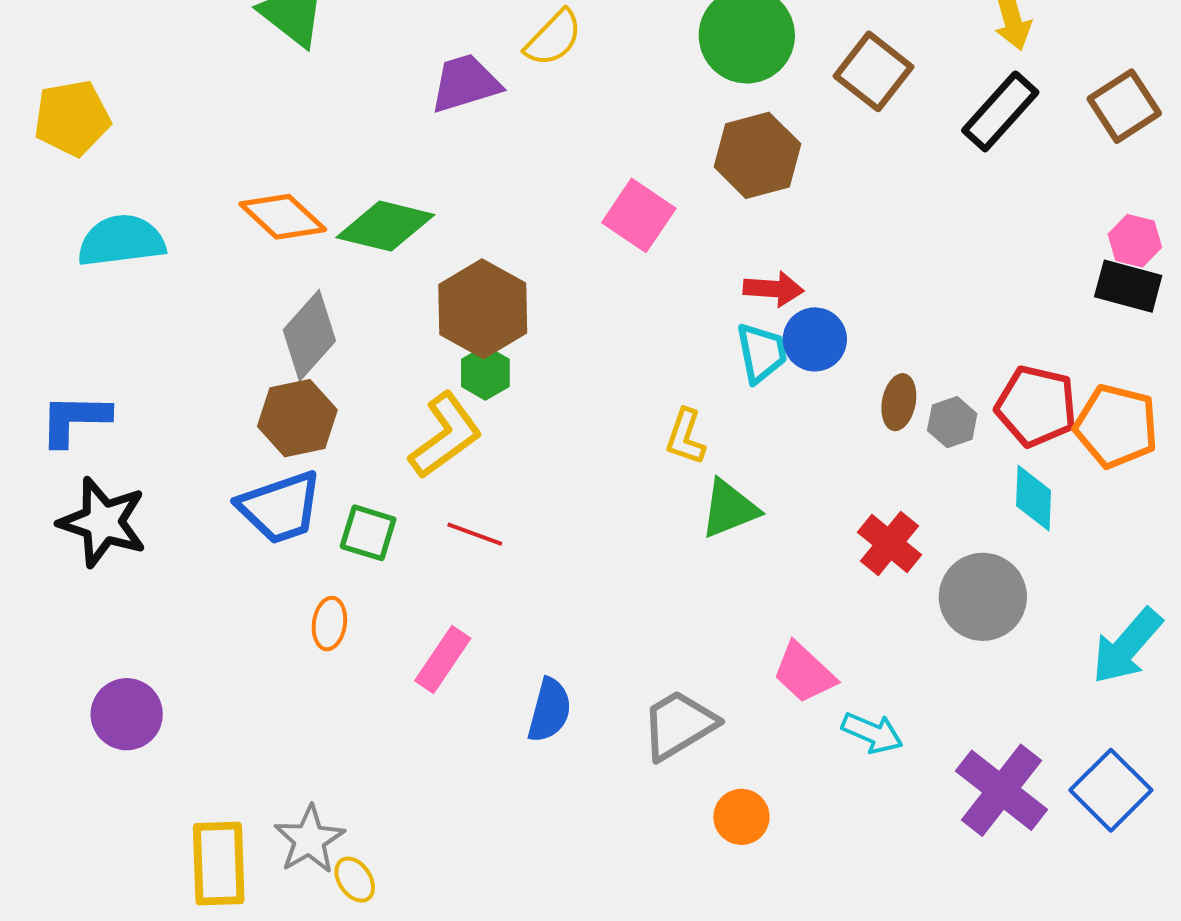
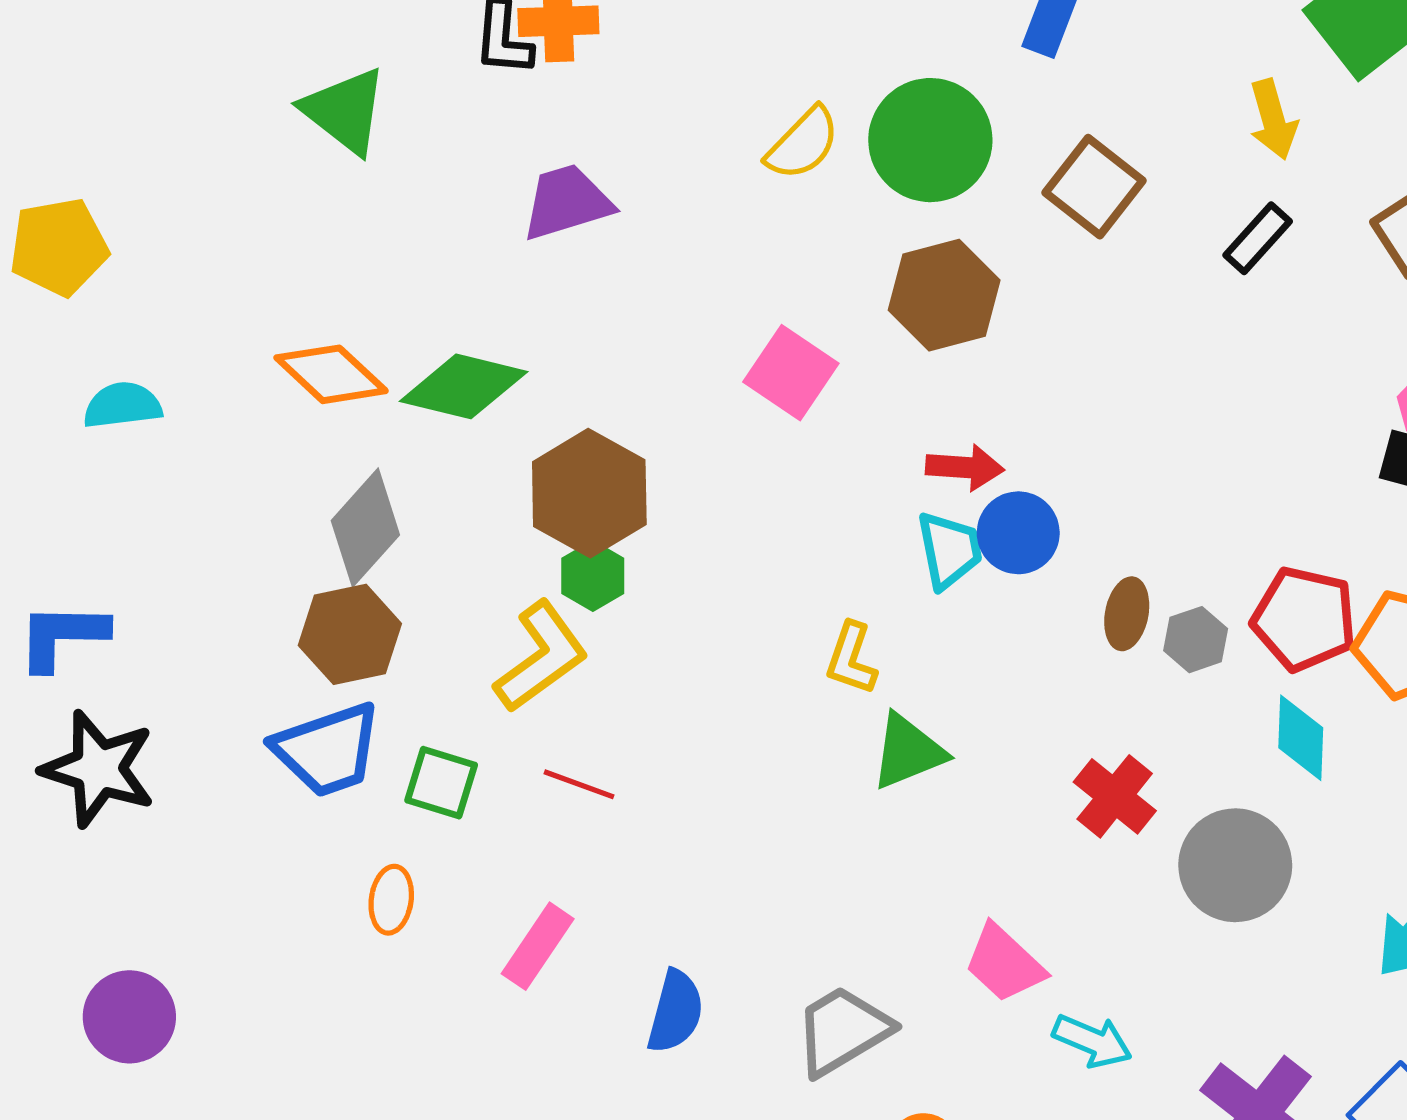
yellow semicircle: (553, 38) -> (803, 144), moved
black rectangle: (1000, 111) -> (1258, 238), size x0.7
cyan semicircle: (121, 241) -> (123, 405), size x0.7

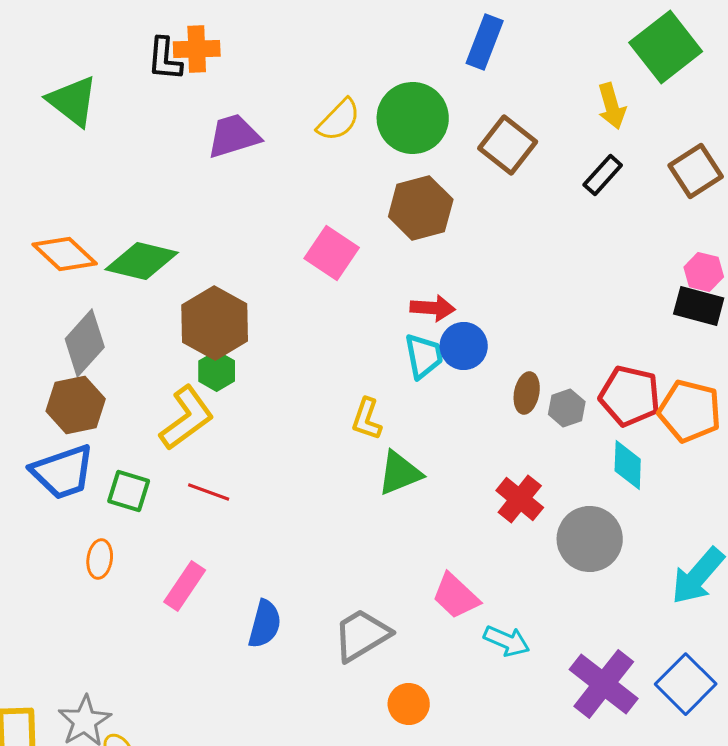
purple trapezoid: (567, 202) -> (234, 136), moved

